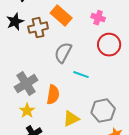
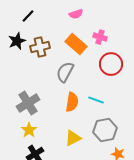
orange rectangle: (61, 16) -> (76, 44), moved
cyan line: (81, 75) -> (96, 100), moved
orange semicircle: (53, 95) -> (72, 102), moved

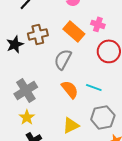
black star: (17, 41) -> (15, 44), moved
orange semicircle: (72, 102) -> (70, 89), turned -48

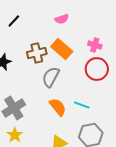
pink cross: (98, 24) -> (95, 45), moved
brown cross: (38, 34) -> (37, 53), moved

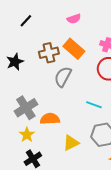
orange semicircle: (58, 107) -> (50, 119), moved, turned -54

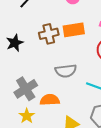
orange rectangle: (74, 49) -> (74, 30), turned -50
gray semicircle: (63, 77) -> (66, 71), moved, turned -125

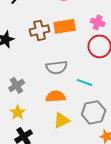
gray cross: (26, 89) -> (17, 85), size x0.7
orange semicircle: (50, 100) -> (56, 96), moved

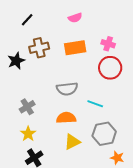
brown cross: (40, 30) -> (39, 48), moved

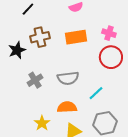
cyan line: (95, 104) -> (96, 93), turned -63
gray cross: (27, 107) -> (35, 80), moved
yellow star: (28, 134) -> (42, 123), moved

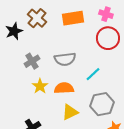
brown cross: (40, 37) -> (37, 18), turned -36
yellow star: (42, 123) -> (40, 86), moved

